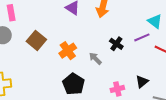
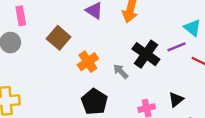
brown square: (36, 40) -> (59, 38), moved
black cross: (116, 44) -> (146, 54), size x1.6

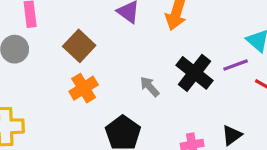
orange cross: (88, 62) -> (84, 88), moved
gray arrow: (121, 71) -> (150, 87), moved

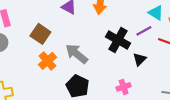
gray arrow: (150, 87) -> (77, 54), moved, size x1.6
black triangle: (232, 135) -> (139, 59), moved

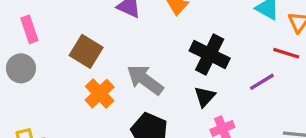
purple line: (144, 31) -> (262, 82), moved
black triangle: (139, 59) -> (205, 97), moved

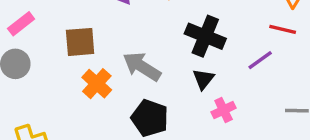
pink rectangle: (29, 29) -> (21, 24), turned 75
brown square: (86, 51) -> (80, 42), turned -32

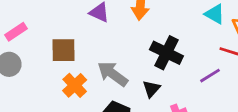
black triangle: (203, 79) -> (151, 89), moved

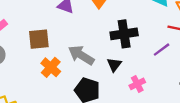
black cross: (166, 53) -> (124, 34), turned -30

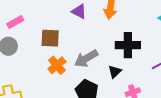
gray arrow: (81, 55) -> (86, 58), turned -70

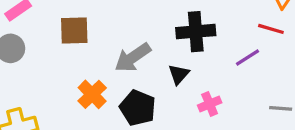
orange cross: (57, 65) -> (92, 94), moved

